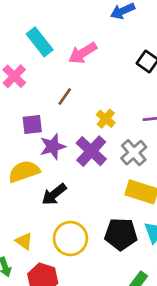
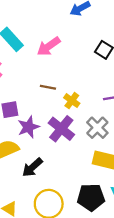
brown line: (65, 97) -> (48, 87), moved, turned 70

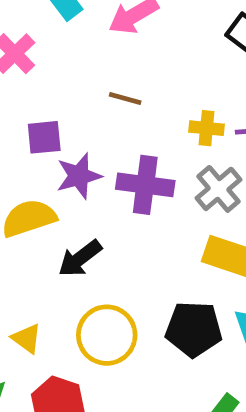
yellow cross: (72, 101) -> (207, 128), moved, turned -35
purple cross: (61, 129) -> (145, 185), turned -36

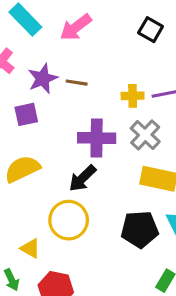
purple star: (79, 176) -> (43, 79), moved
black arrow: (80, 258) -> (82, 178), moved
yellow circle: (107, 335) -> (69, 220), moved

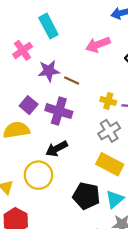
pink arrow: (76, 27) -> (98, 45), moved
purple square: (26, 114) -> (29, 105), moved, turned 36
purple cross: (97, 138) -> (59, 111), moved

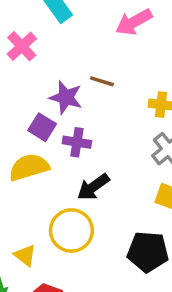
purple star: (49, 71) -> (66, 97), moved, turned 30
purple cross: (59, 111) -> (77, 142), moved, size x0.7

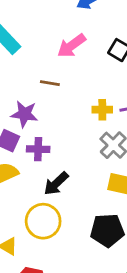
brown line: (102, 81) -> (50, 83), moved

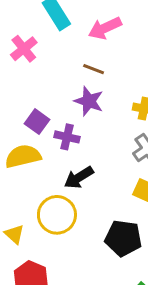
pink arrow: (71, 46) -> (105, 28), moved
purple star: (24, 114) -> (89, 101), moved

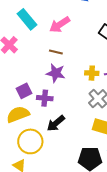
purple square: (37, 122) -> (24, 91), turned 35
yellow circle: (57, 215) -> (30, 141), moved

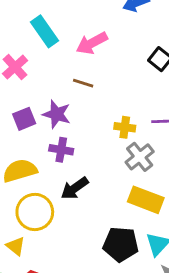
purple star: (56, 73) -> (57, 114), moved
yellow cross: (92, 73) -> (125, 127), moved
purple square: (24, 91) -> (24, 119), moved

